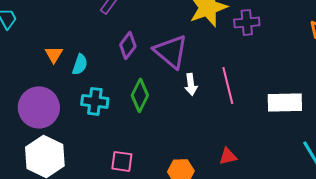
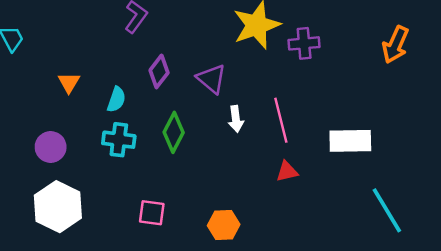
purple triangle: (171, 51) -> (211, 79), size x0.7
cyan semicircle: (80, 64) -> (116, 99), moved
purple circle: (39, 107) -> (51, 147), size x0.6
red triangle: (228, 156) -> (287, 171), moved

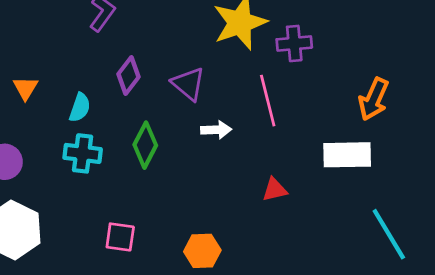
orange arrow: (395, 45) -> (374, 99), moved
white arrow: (236, 119) -> (216, 130), turned -85
pink line: (281, 120) -> (268, 101), moved

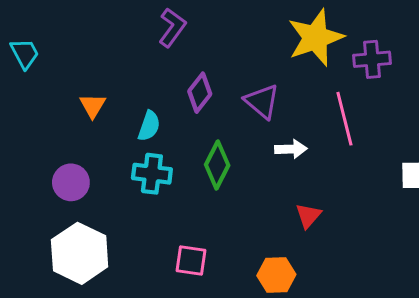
red triangle: (275, 190) -> (308, 216), moved, turned -36

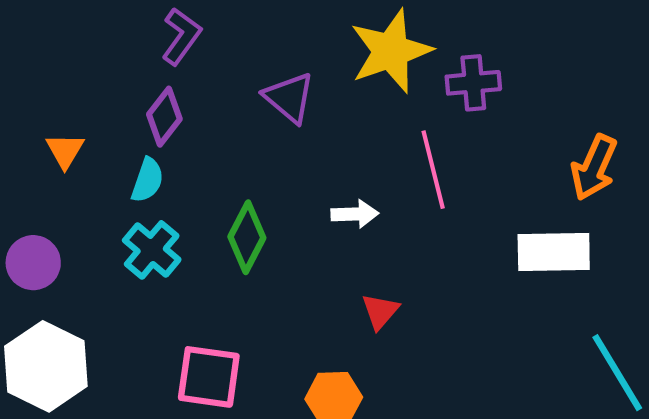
purple diamond: (200, 93) -> (164, 117), moved
purple triangle: (262, 101) -> (289, 98), moved
cyan cross: (152, 174) -> (152, 250), turned 33
pink square: (191, 261) -> (209, 377), size x1.4

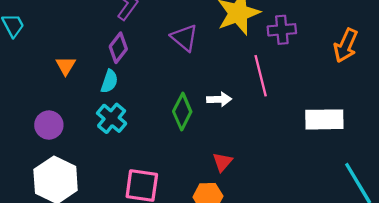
orange arrow: (594, 167) -> (346, 45), moved
green diamond: (247, 237) -> (182, 112), moved
red triangle: (380, 311) -> (222, 162), moved

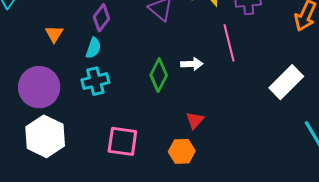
cyan cross: (112, 118) -> (95, 81), turned 36
white rectangle: (324, 119) -> (286, 82), turned -44
purple circle: (49, 125) -> (39, 87), size x1.6

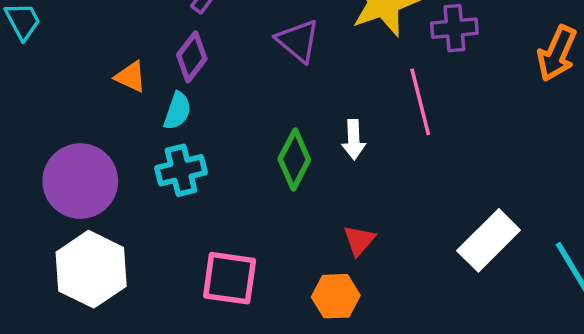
orange triangle: (54, 34) -> (131, 77), moved, turned -36
white arrow: (192, 64) -> (354, 140), turned 90
white rectangle: (286, 82) -> (489, 240), moved

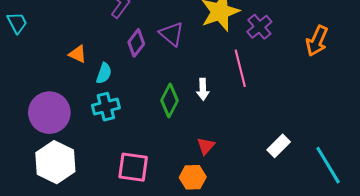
purple cross: (454, 28) -> (259, 27), turned -35
purple diamond: (192, 57) -> (136, 43), moved
white rectangle: (489, 240) -> (279, 146), size x0.7

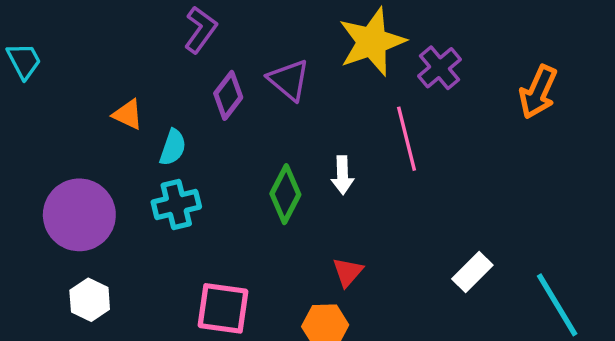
white hexagon: (55, 162) -> (90, 300), size x0.6

